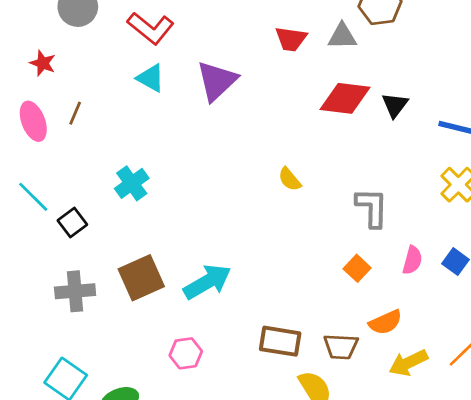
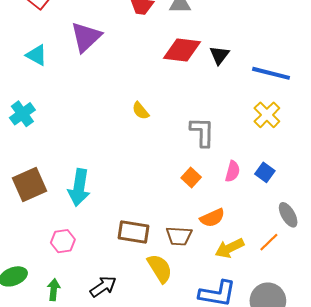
cyan triangle: (151, 78) -> (37, 55), moved
cyan arrow: (207, 282) -> (79, 188), turned 129

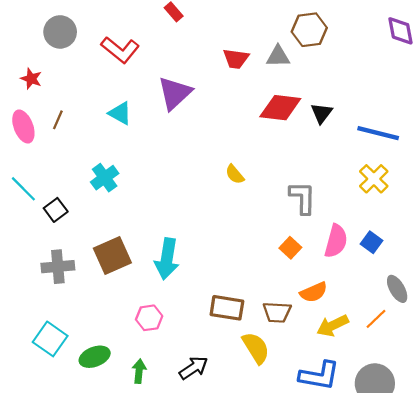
pink semicircle: (233, 171) -> (336, 241), size x1.4

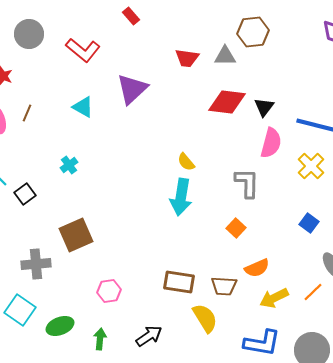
cyan cross: (105, 178) -> (69, 165), size x0.7
pink semicircle: (336, 241) -> (271, 143), moved
cyan arrow: (167, 259) -> (181, 197), moved
gray cross: (58, 267) -> (36, 264), moved

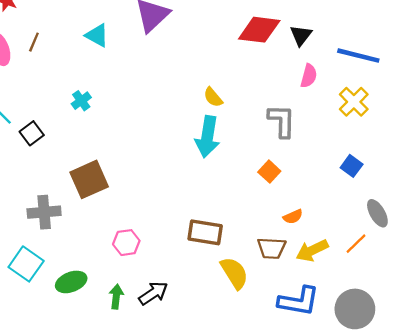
pink semicircle: (271, 143) -> (309, 76), size x0.7
orange semicircle: (257, 268) -> (293, 217), size x0.7
brown trapezoid: (224, 286) -> (272, 248), moved
black arrow: (149, 336) -> (153, 293), moved

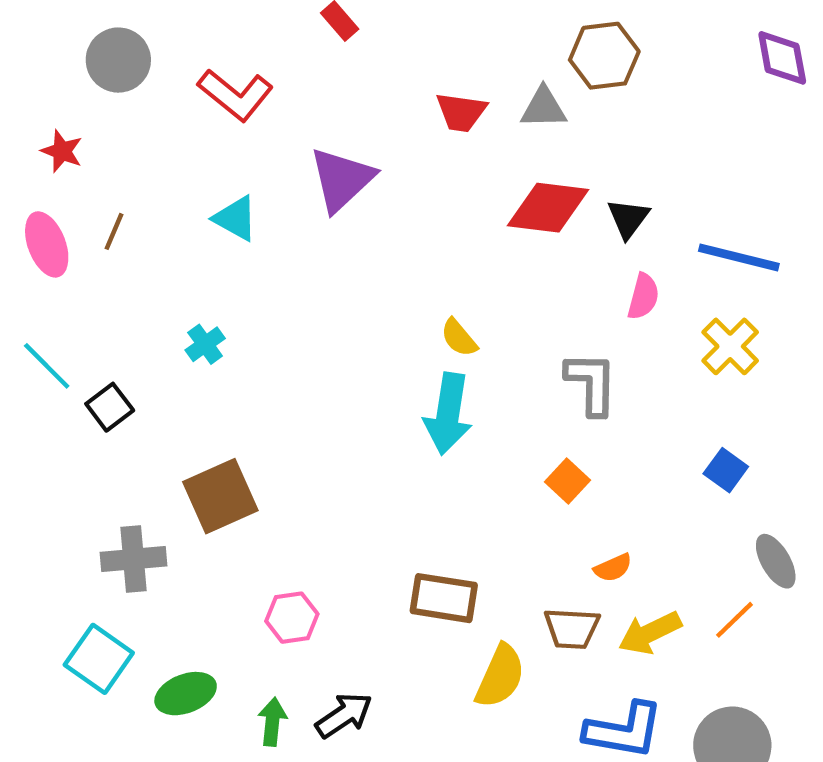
yellow semicircle: (234, 273) -> (500, 676), turned 56

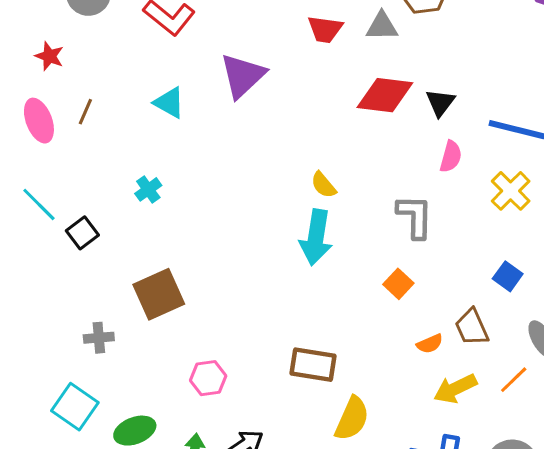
gray cross: (134, 559) -> (99, 338), size x0.7
brown trapezoid: (572, 628) -> (472, 327), moved, turned 63

